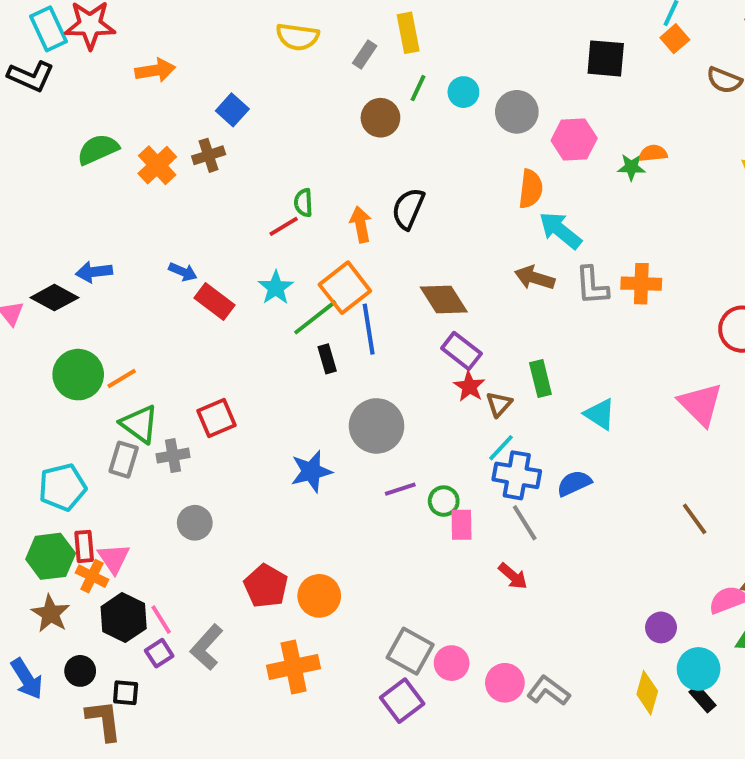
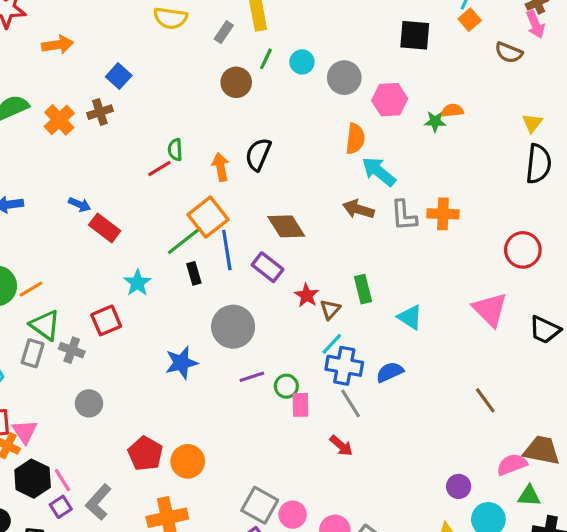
cyan star: (276, 288) -> (138, 283), moved
purple rectangle: (461, 351) -> (268, 267), moved
gray cross: (173, 456) -> (72, 350), turned 30

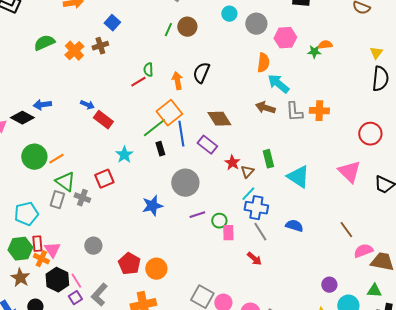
green line: (266, 59) -> (168, 30), moved
cyan triangle: (410, 317) -> (298, 177), size x1.4
blue semicircle: (390, 372) -> (294, 226), moved, turned 42
gray circle: (89, 403) -> (93, 246), moved
pink semicircle: (512, 464) -> (363, 251), moved

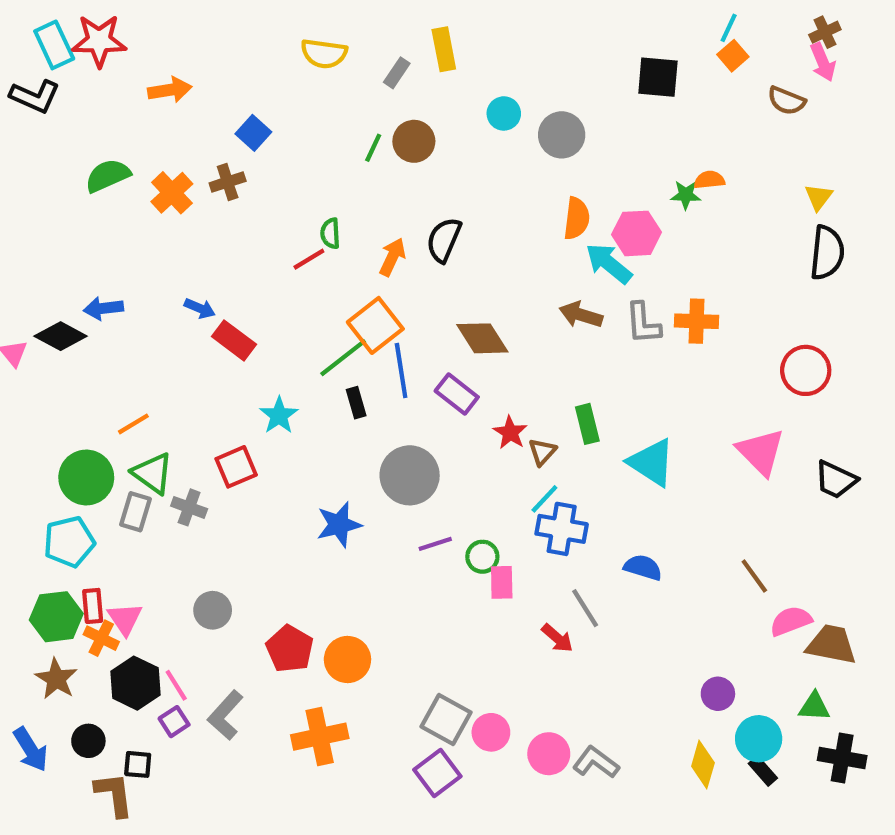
pink hexagon: (285, 38) -> (637, 233), moved
orange arrow: (177, 81) -> (392, 257), turned 36
green circle: (34, 157) -> (86, 477), moved
gray line: (260, 232) -> (585, 608), moved

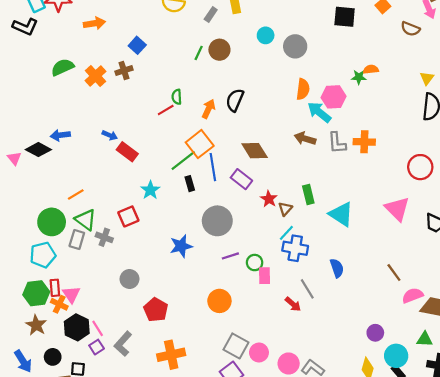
blue semicircle: (643, 567) -> (337, 268), turned 54
gray circle: (213, 610) -> (129, 279), moved
orange circle: (347, 659) -> (219, 301), moved

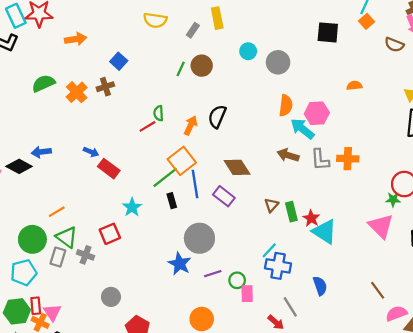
green star: (359, 77) -> (393, 200), moved
red star: (269, 199) -> (311, 218), moved
brown triangle: (285, 209) -> (271, 205), moved
blue star: (181, 246) -> (180, 264), moved, turned -30

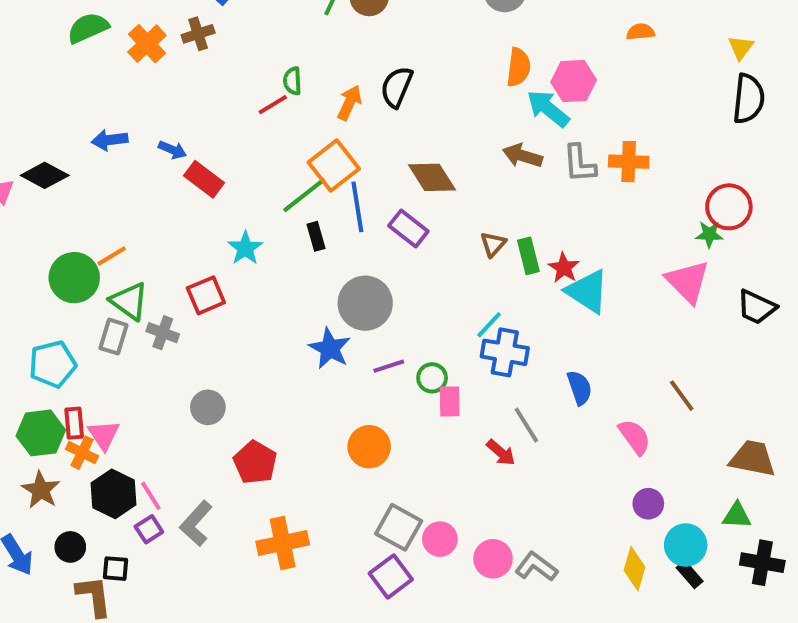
blue arrow: (41, 152) -> (110, 140), moved
green circle: (32, 239) -> (74, 278), moved
pink semicircle: (396, 313) -> (635, 437), moved, turned 75

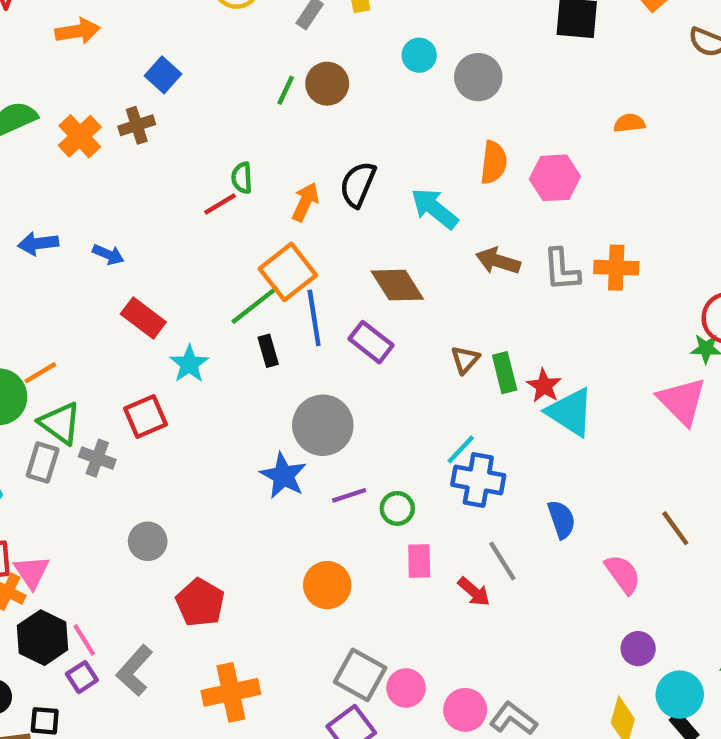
cyan arrow: (548, 109) -> (434, 208), moved
red rectangle: (204, 179) -> (143, 318), moved
pink rectangle: (450, 401) -> (419, 561), moved

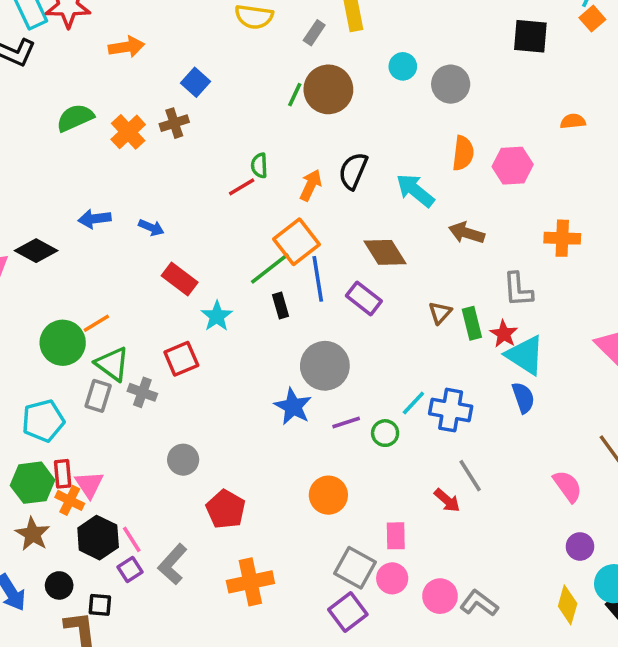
brown circle: (327, 84) -> (328, 89), size x1.4
gray L-shape: (561, 270) -> (518, 290), moved
cyan line: (461, 449) -> (413, 403), moved
blue semicircle: (561, 519) -> (523, 398), moved
pink rectangle: (419, 561) -> (396, 536), moved

